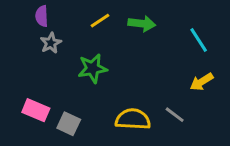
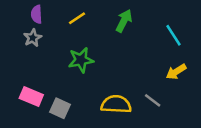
yellow line: (100, 21) -> (77, 18), moved
green arrow: (142, 24) -> (124, 21), turned -70
gray star: (51, 43) -> (33, 38), moved

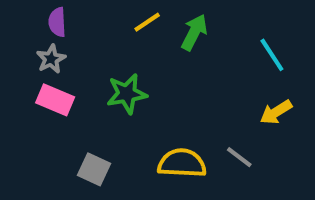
yellow line: (77, 18) -> (147, 22), moved
pink rectangle: (31, 97) -> (55, 100), moved

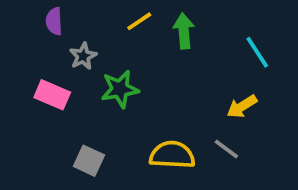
green arrow: (194, 32) -> (184, 31), turned -32
gray star: (51, 59) -> (83, 56), moved
yellow arrow: (276, 112) -> (242, 106), moved

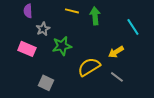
yellow line: (139, 21) -> (72, 11), turned 48
yellow arrow: (242, 106) -> (116, 52), moved
yellow semicircle: (172, 155) -> (89, 67), moved, turned -35

